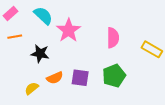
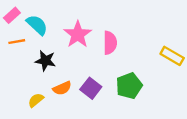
cyan semicircle: (43, 16) -> (37, 25), moved
pink semicircle: (113, 38) -> (110, 43), moved
purple square: (80, 78) -> (91, 88), turned 30

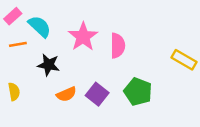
green pentagon: (129, 86) -> (138, 92), turned -30
yellow semicircle: (36, 100) -> (14, 92), moved, turned 119

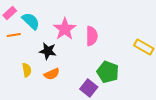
black star: (49, 65) -> (48, 51), moved
yellow semicircle: (14, 92) -> (27, 70), moved
purple square: (97, 94) -> (89, 88), moved

